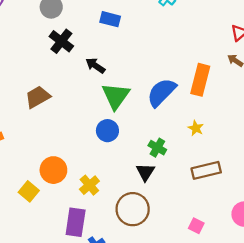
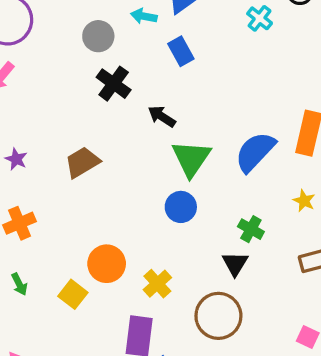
blue rectangle: (110, 19) -> (181, 51), turned 48

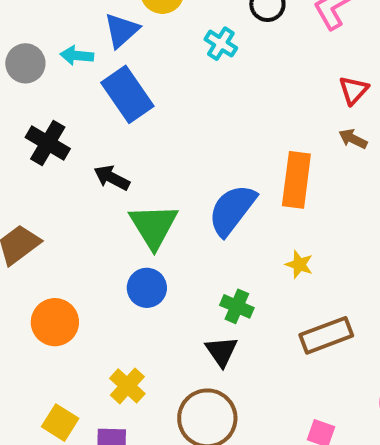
gray circle: (98, 36) -> (25, 63), moved
blue rectangle: (181, 51) -> (127, 94), size x1.5
orange circle: (107, 264) -> (55, 322), moved
yellow square: (73, 294) -> (60, 423), moved

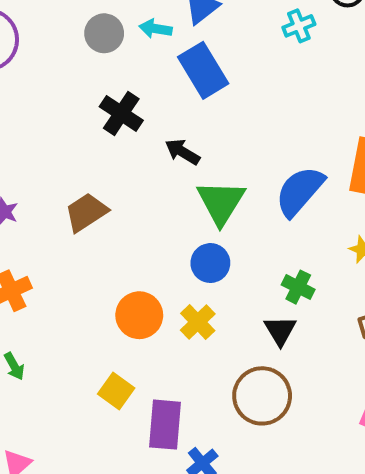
cyan cross: (221, 44) -> (299, 26), turned 32
orange circle: (55, 322) -> (139, 315), moved
yellow cross: (127, 386) -> (198, 322), moved

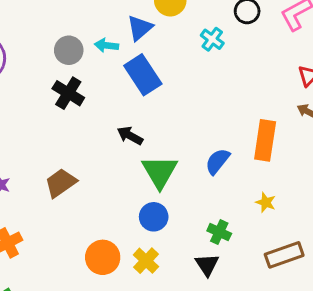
cyan cross: (299, 26) -> (212, 39), turned -30
black cross: (121, 113) -> (68, 93), moved
blue semicircle: (300, 191) -> (218, 161), size x0.7

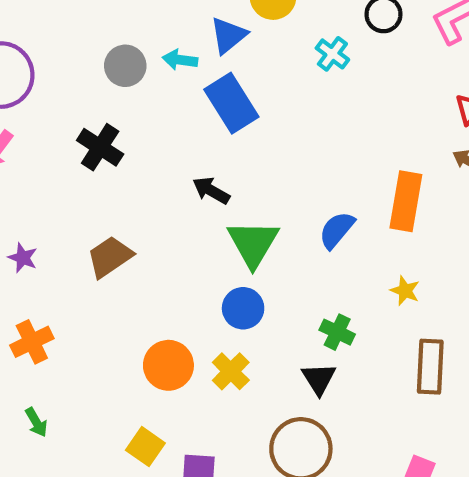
black cross: (68, 93) -> (100, 147), moved
brown rectangle: (284, 255) -> (430, 367), turned -69

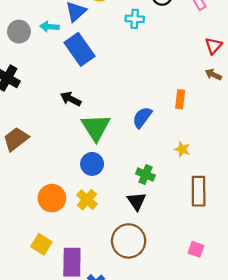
cyan cross: (332, 54) -> (135, 19), turned -30
orange rectangle: (406, 201) -> (180, 99), size x0.6

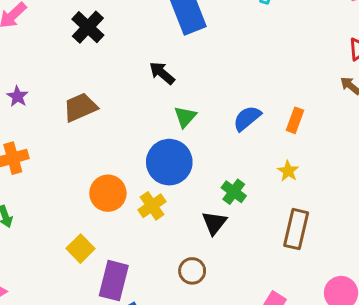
orange rectangle: (180, 99) -> (295, 120), moved
green triangle: (96, 127) -> (185, 117), size x0.6
blue circle: (92, 164) -> (169, 162), size x1.5
brown circle: (129, 241) -> (192, 271), size x0.6

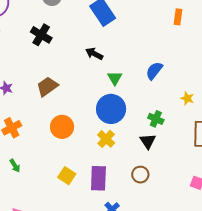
orange rectangle: (295, 120) -> (178, 17), moved
orange circle: (108, 193) -> (62, 127), moved
purple rectangle: (114, 281) -> (98, 178), moved

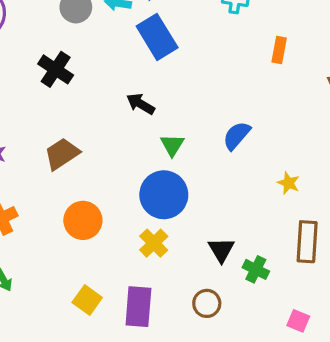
green cross: (156, 119) -> (256, 269), moved

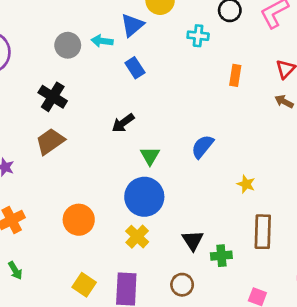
blue rectangle: (157, 37) -> (135, 68), size x0.6
black arrow: (141, 104) -> (123, 123), turned -65
brown trapezoid: (62, 154) -> (50, 141), moved
green cross: (256, 269) -> (221, 256), turned -30

